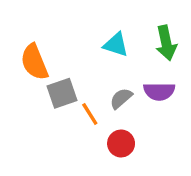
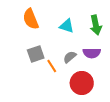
orange semicircle: (34, 62) -> (31, 19), moved
red circle: (121, 143) -> (82, 83), moved, size x1.5

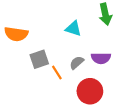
orange semicircle: (31, 19) -> (16, 34), moved, turned -60
green arrow: (96, 25) -> (105, 14), moved

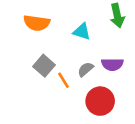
orange semicircle: (16, 34) -> (37, 23), moved
gray square: (39, 59) -> (44, 66), turned -30

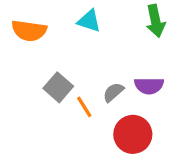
orange semicircle: (37, 23) -> (29, 31), moved
cyan triangle: (82, 31) -> (89, 21), moved

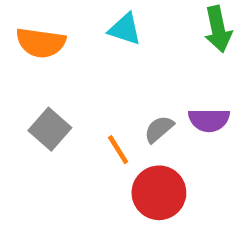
gray square: (58, 87) -> (50, 129), moved
red circle: (133, 134) -> (159, 193), moved

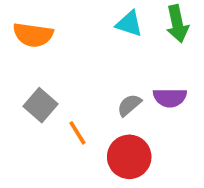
cyan triangle: (125, 29) -> (129, 24), moved
orange line: (118, 150) -> (77, 133), moved

